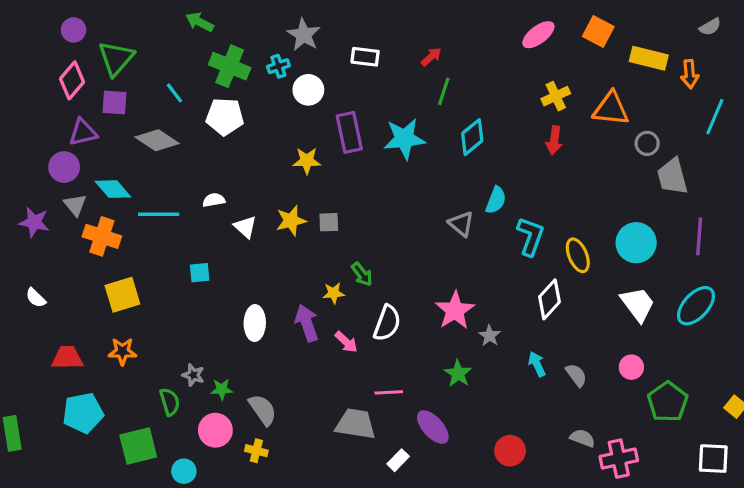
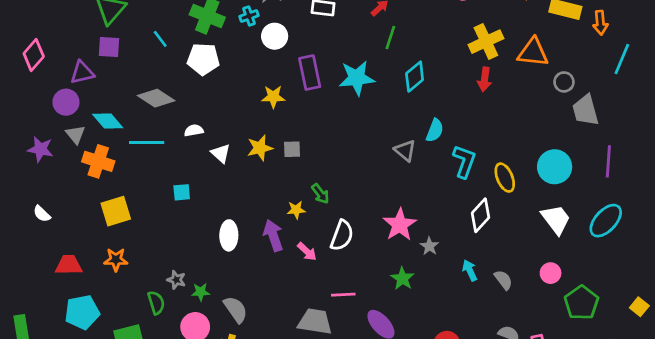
pink diamond: (72, 80) -> (34, 55), moved
yellow cross: (556, 96) -> (486, 42), size x1.4
gray diamond: (157, 140) -> (156, 98), moved

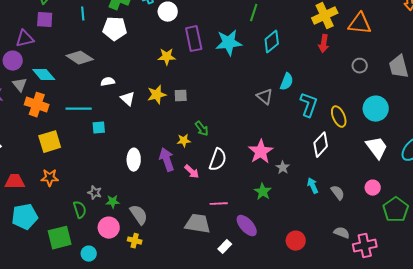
cyan line: (160, 39) -> (83, 14), turned 32
gray circle: (564, 82) -> (360, 66), moved
cyan line: (147, 143) -> (79, 109), moved

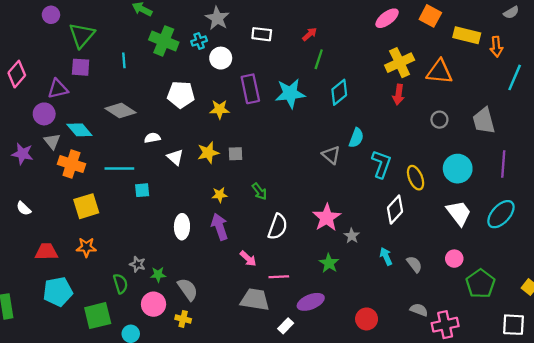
white pentagon: (115, 29) -> (181, 95), moved
yellow star: (184, 141) -> (220, 195), moved
pink arrow: (192, 172) -> (248, 259), moved
purple ellipse: (247, 226) -> (311, 302), turned -70

